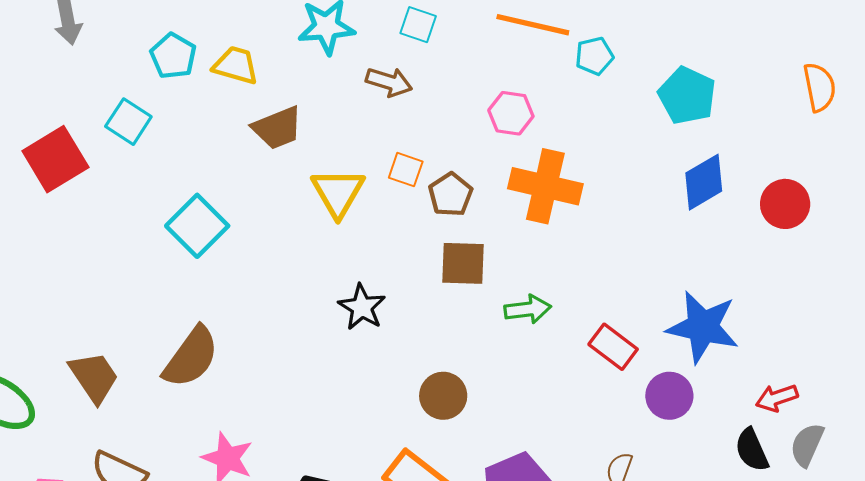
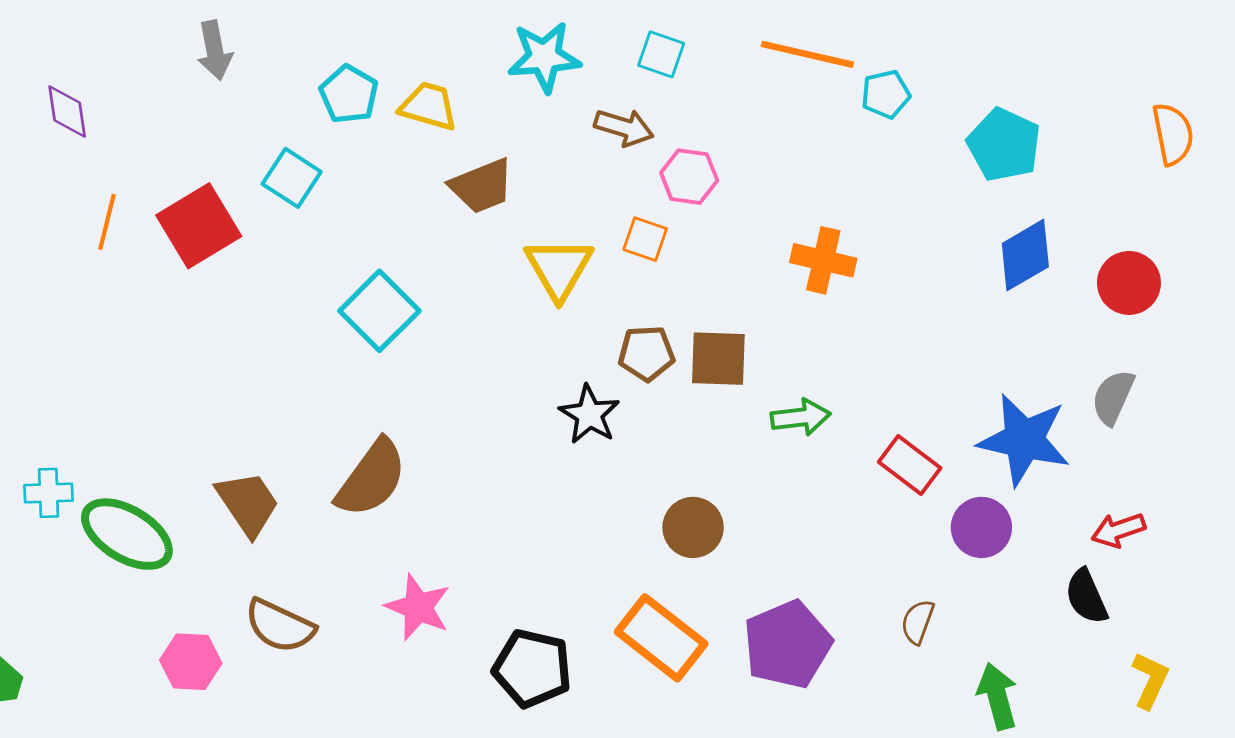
pink hexagon: (511, 113) -> (689, 177), moved
orange cross: (545, 186) -> (823, 260), size x0.7
brown pentagon: (450, 195) -> (647, 353), moved, turned 30
gray semicircle: (807, 445) -> (1113, 397), moved

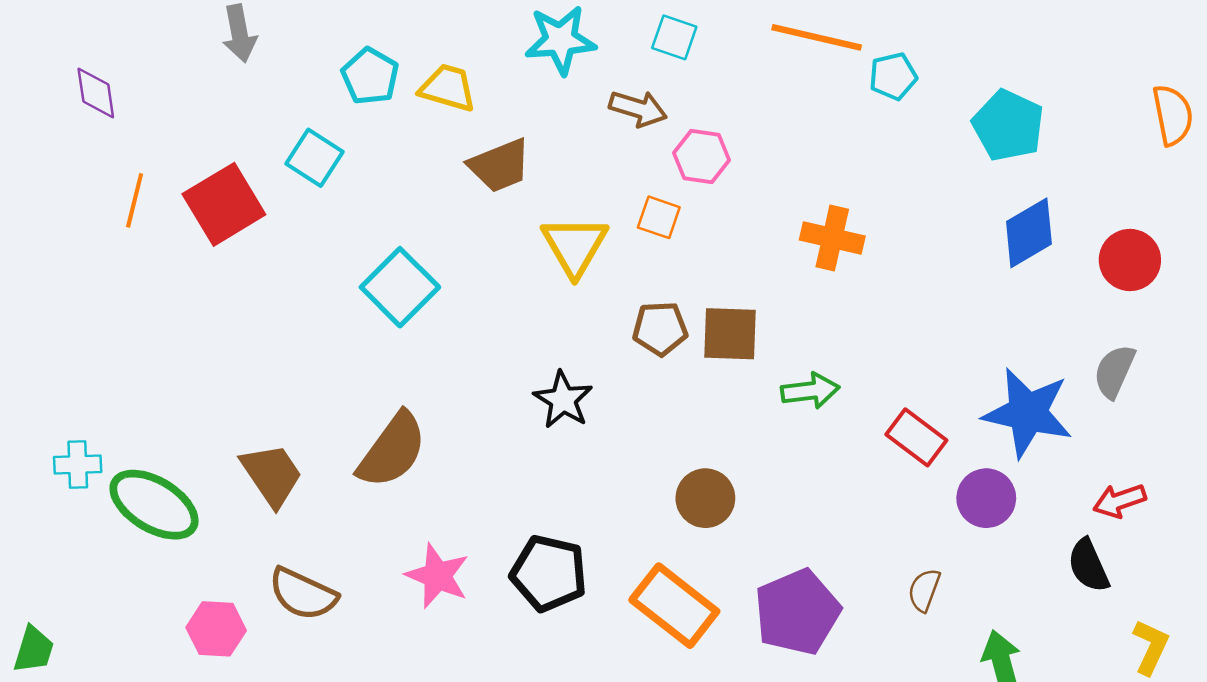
black star: (589, 415) -> (563, 400), moved
black pentagon: (532, 668) -> (549, 573), moved

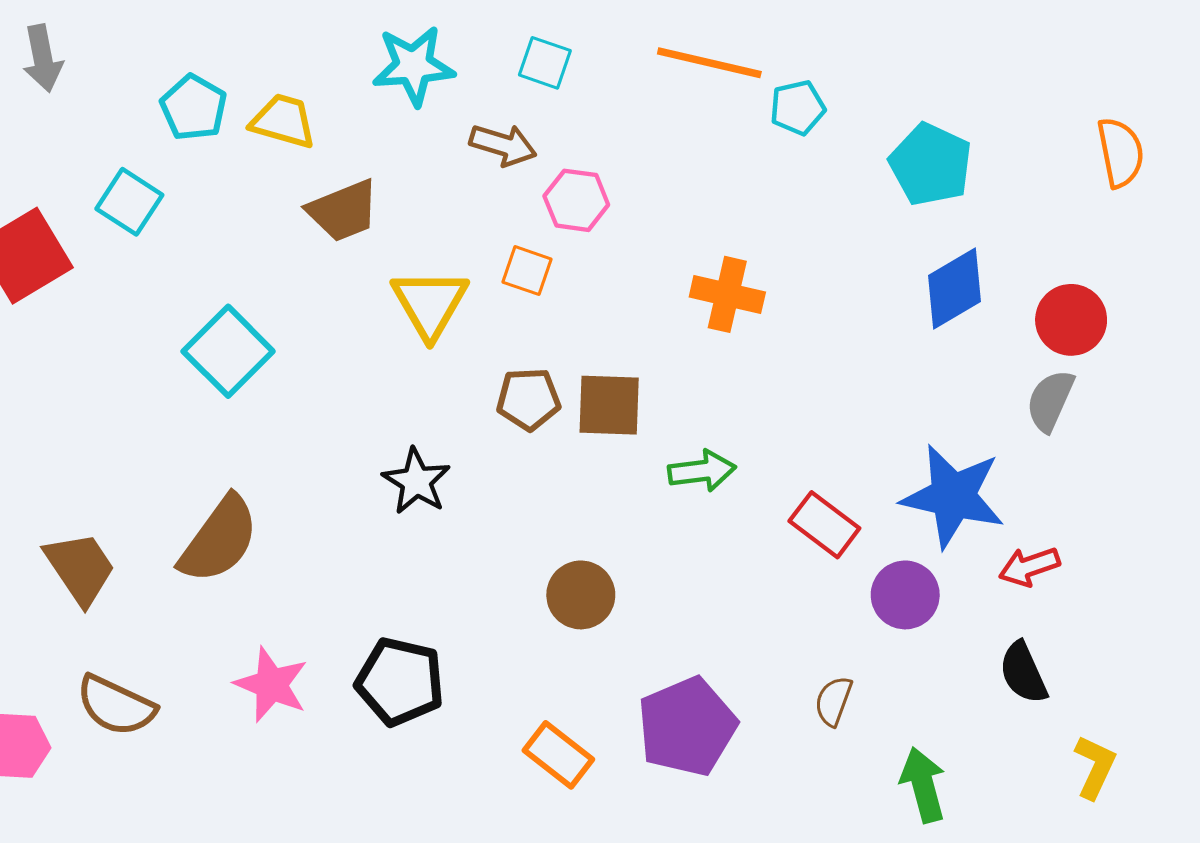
gray semicircle: (1114, 371) -> (1050, 401), moved
red arrow: (1120, 501) -> (1029, 567), moved
orange rectangle: (674, 606) -> (558, 755), moved, size x0.7

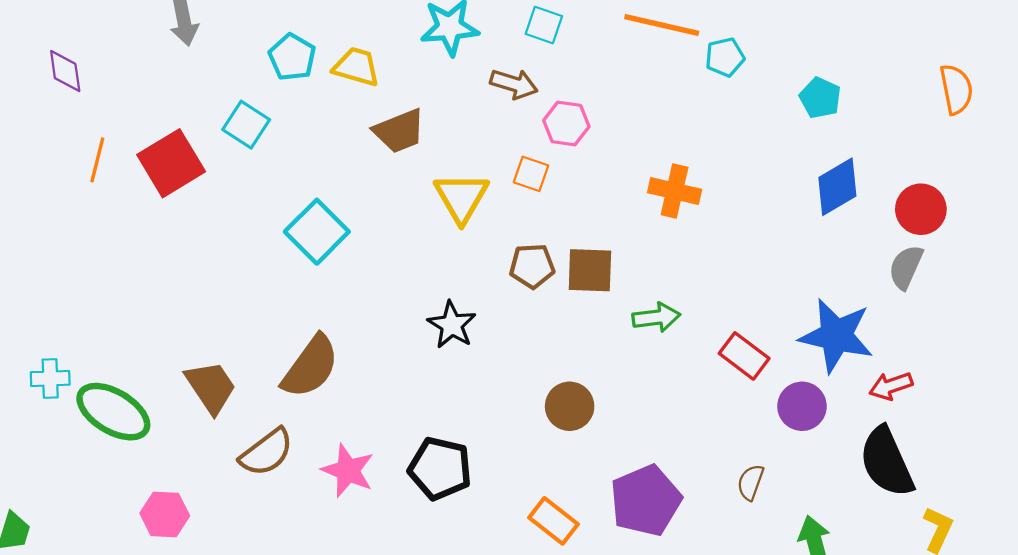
cyan pentagon: (931, 164) -> (820, 98), size x0.7
black semicircle: (1023, 673) -> (887, 462), size x1.6
brown semicircle: (116, 706) -> (266, 452), moved, turned -62

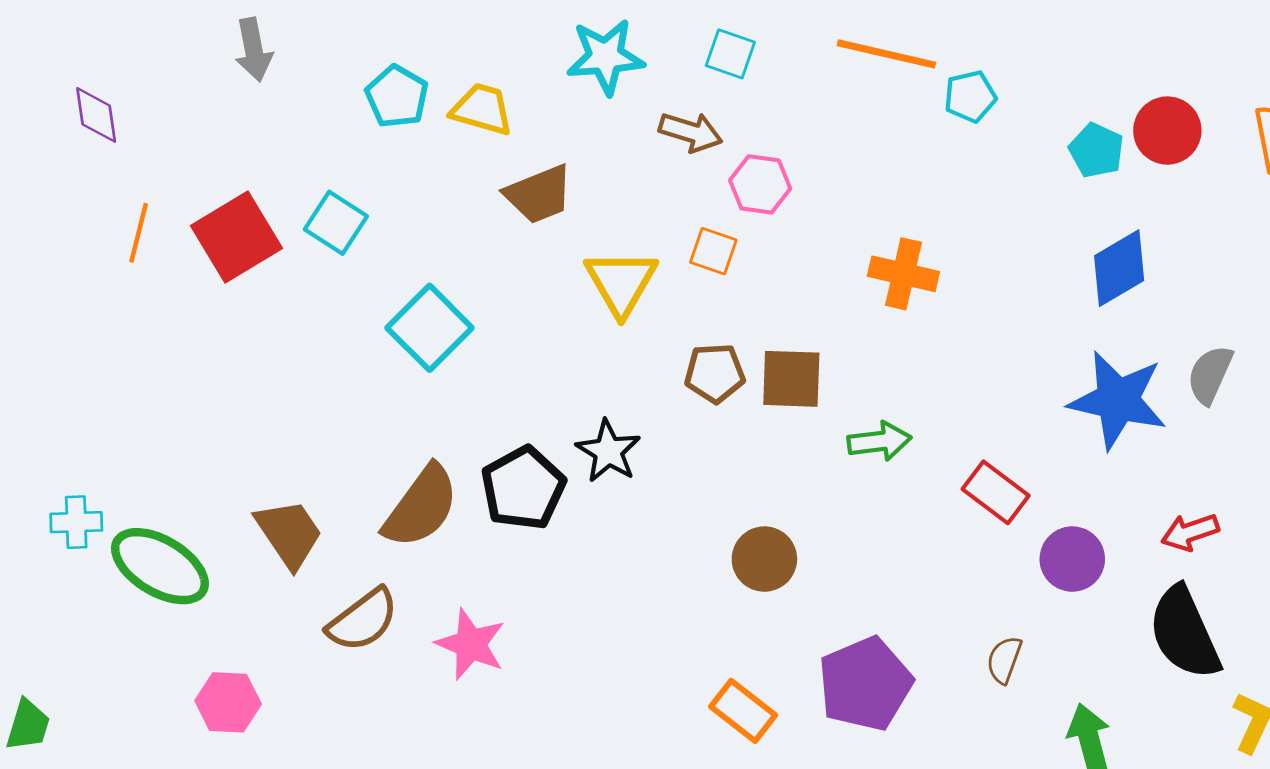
cyan square: (246, 125) -> (336, 223), moved
red circle: (921, 209) -> (1167, 131), moved
blue star: (836, 336) -> (1118, 400), moved
black pentagon: (440, 468) -> (523, 488), moved, turned 30

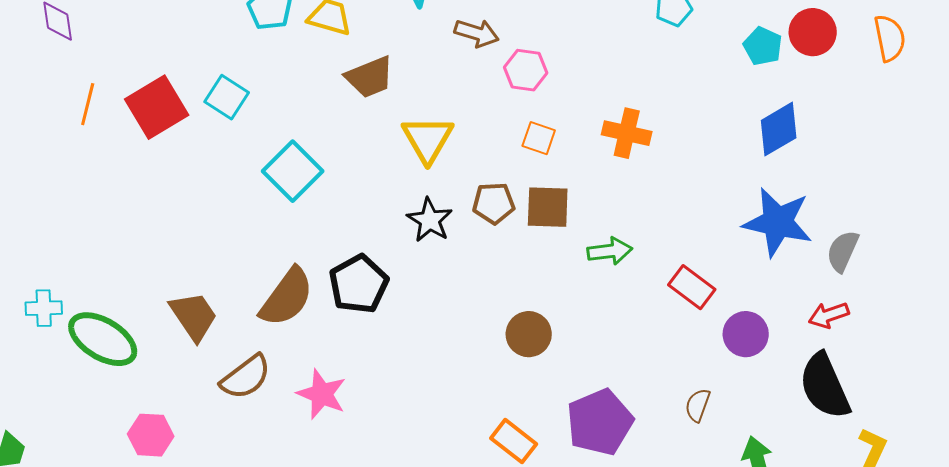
orange square: (713, 251) -> (539, 138), moved
gray semicircle: (1210, 375) -> (843, 251), moved
black star: (608, 451) -> (430, 220), moved

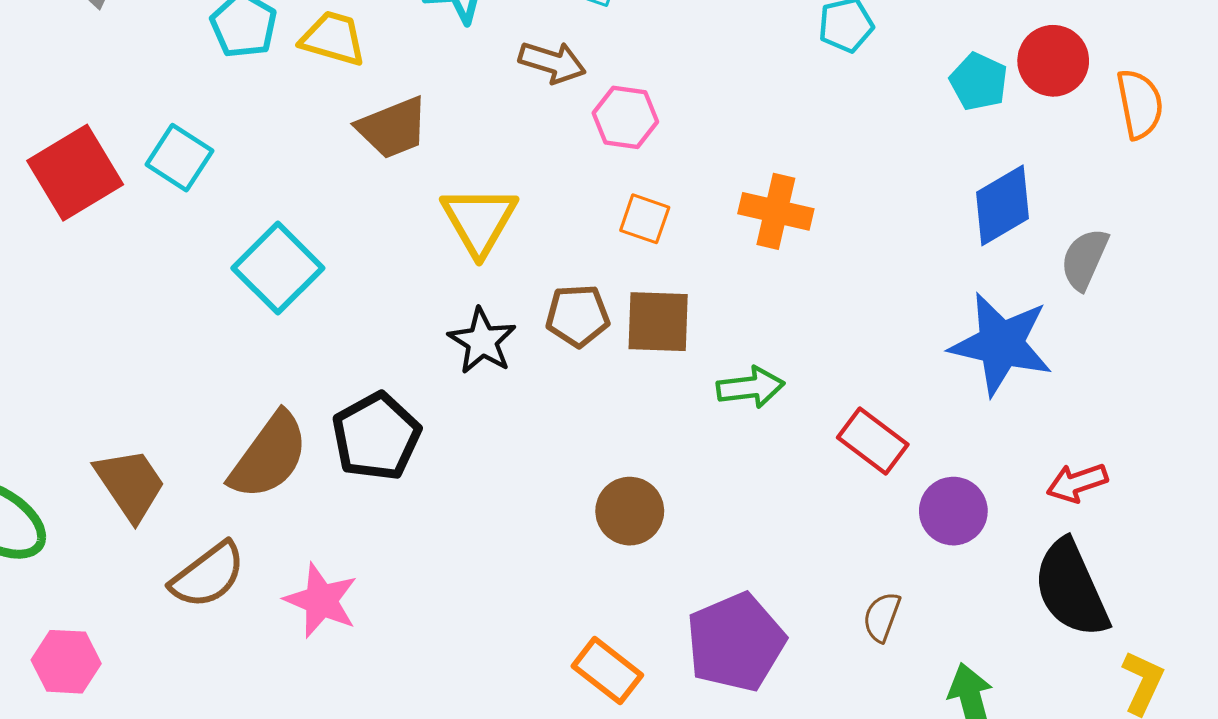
orange semicircle: (890, 38) -> (1140, 104), moved
gray semicircle: (843, 251) -> (1085, 259), moved

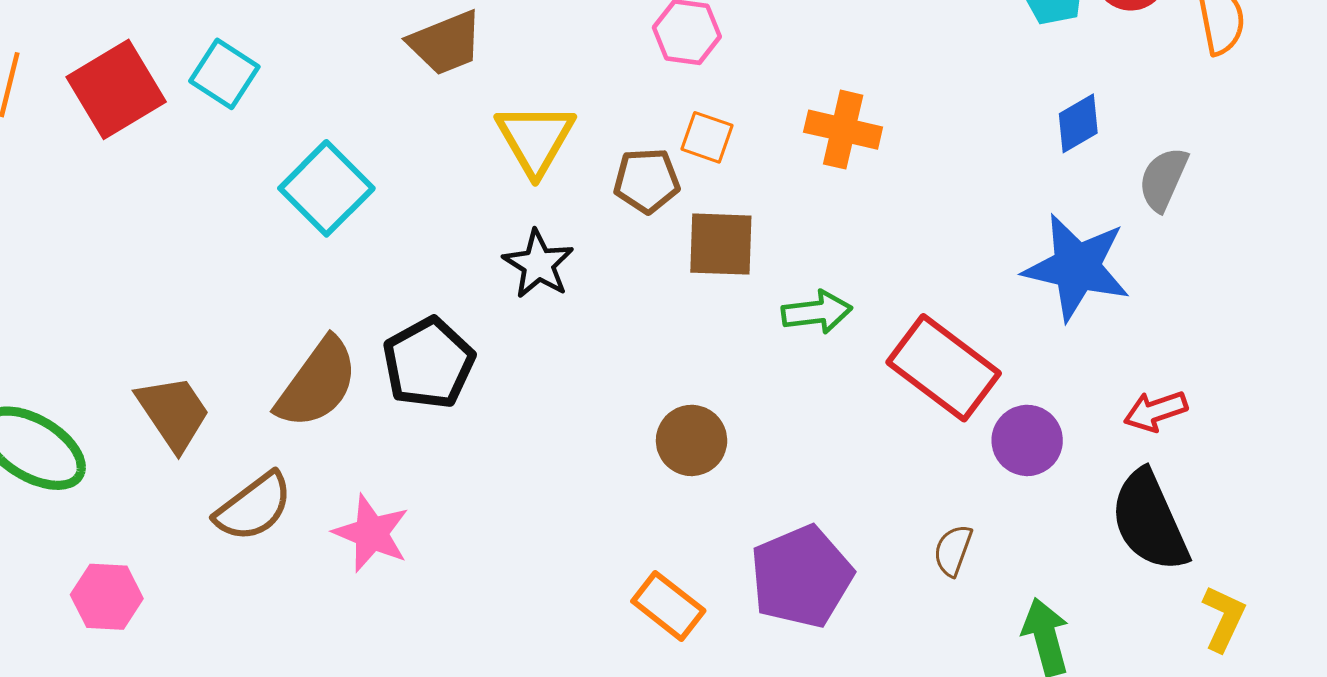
blue diamond: (1003, 205) -> (1078, 123), size x0.7
brown pentagon: (578, 316) -> (647, 181), moved
red rectangle: (873, 441) -> (944, 368), size x1.5

